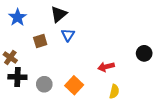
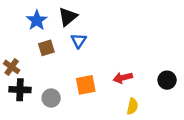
blue star: (17, 17) -> (37, 20), moved
black circle: (144, 53) -> (167, 80), moved
orange square: (74, 85) -> (86, 85), moved, turned 36

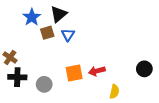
brown square: (46, 48) -> (47, 33), moved
red arrow: (123, 78) -> (97, 71), moved

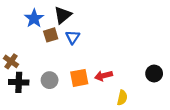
gray circle: (44, 84) -> (50, 80), moved

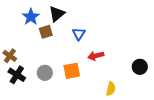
blue triangle: (73, 37) -> (79, 34), moved
red arrow: (103, 76) -> (96, 56), moved
black cross: (19, 82) -> (17, 75), turned 30

